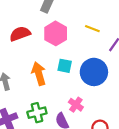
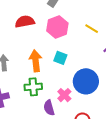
blue circle: (94, 72) -> (86, 81), moved
green cross: (37, 113) -> (33, 87), moved

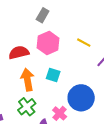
red semicircle: (25, 22) -> (19, 53), moved
green cross: (33, 87) -> (27, 107), turned -30

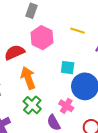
cyan square: (53, 75) -> (68, 68), moved

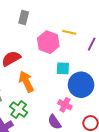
pink hexagon: (42, 38) -> (48, 42), moved
green cross: (32, 105) -> (19, 109), moved

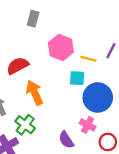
yellow line: (69, 32) -> (88, 59), moved
pink cross: (65, 105) -> (88, 125), moved

